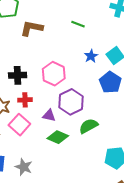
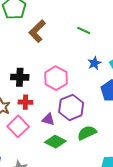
brown L-shape: (32, 28) -> (37, 31), turned -60

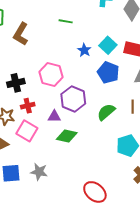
green semicircle: (87, 133) -> (106, 112), moved

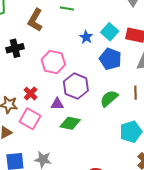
brown L-shape: (21, 34) -> (35, 20), moved
black cross: (16, 83) -> (15, 48), moved
red cross: (28, 106) -> (31, 94), turned -32

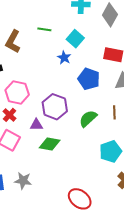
cyan square: (110, 32) -> (75, 39), moved
pink hexagon: (53, 62) -> (17, 92), moved

